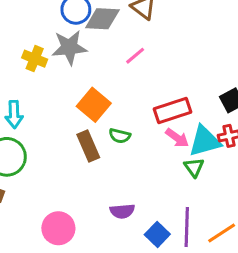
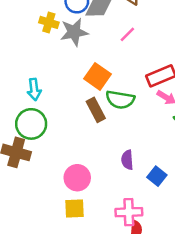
yellow cross: (35, 59) -> (49, 22), moved
green semicircle: (120, 136) -> (120, 100), size x1.6
purple semicircle: (122, 211) -> (127, 160), turned 96

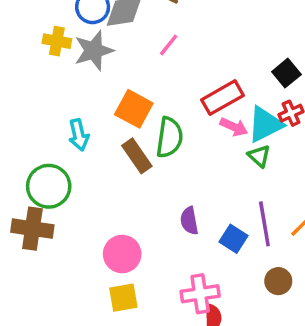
cyan arrow: (34, 89) -> (79, 135), moved
green semicircle: (120, 100) -> (170, 137), turned -84

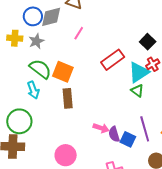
gray star: (94, 51) -> (36, 41), size x0.7
pink arrow: (234, 127) -> (101, 128), moved
green semicircle: (170, 137) -> (40, 69), moved, turned -55
brown rectangle: (137, 156) -> (68, 98), turned 36
purple semicircle: (189, 221) -> (114, 134), moved

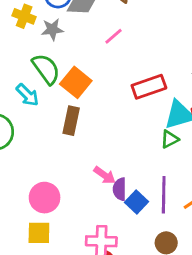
cyan arrow: (33, 90) -> (27, 95), turned -42
green triangle: (137, 91) -> (170, 139), turned 40

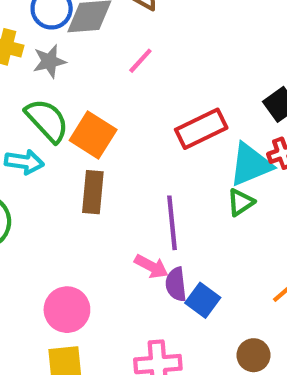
cyan arrow: (27, 95) -> (24, 162), turned -30
purple line: (164, 195) -> (172, 223), moved

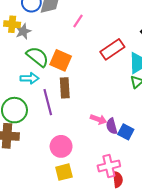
gray star: (49, 61) -> (23, 31), moved
purple line: (172, 223) -> (48, 102), moved

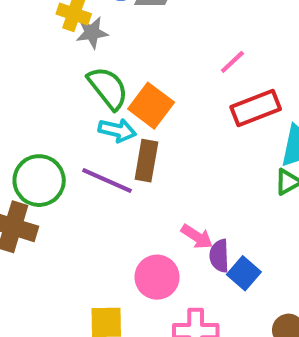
pink line: (78, 21) -> (232, 62), moved
cyan arrow: (30, 78) -> (117, 130), moved
purple line: (48, 102) -> (107, 181), turned -65
pink circle: (61, 146) -> (157, 277), moved

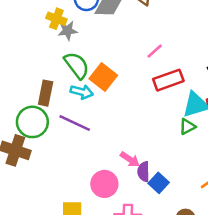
brown rectangle: (146, 161) -> (46, 93), moved

